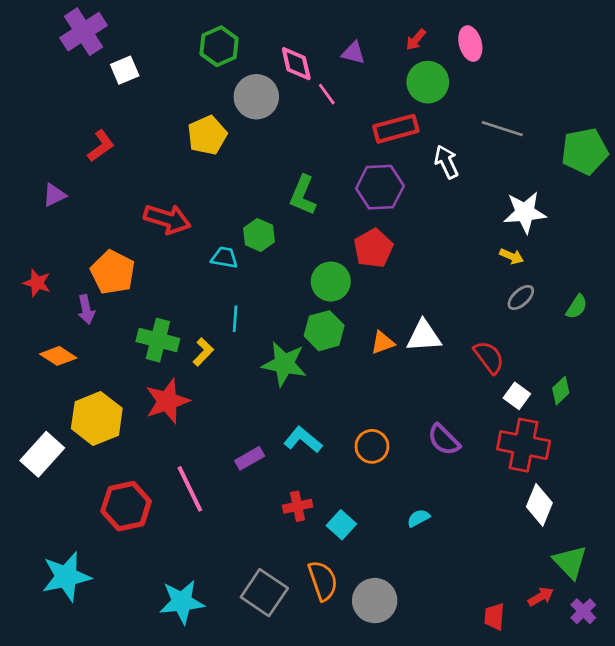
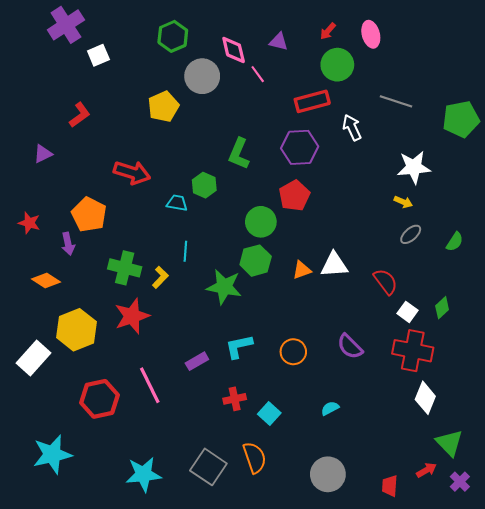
cyan L-shape: (303, 440) -> (239, 346), turned -52
gray circle: (375, 601) -> (328, 474), moved

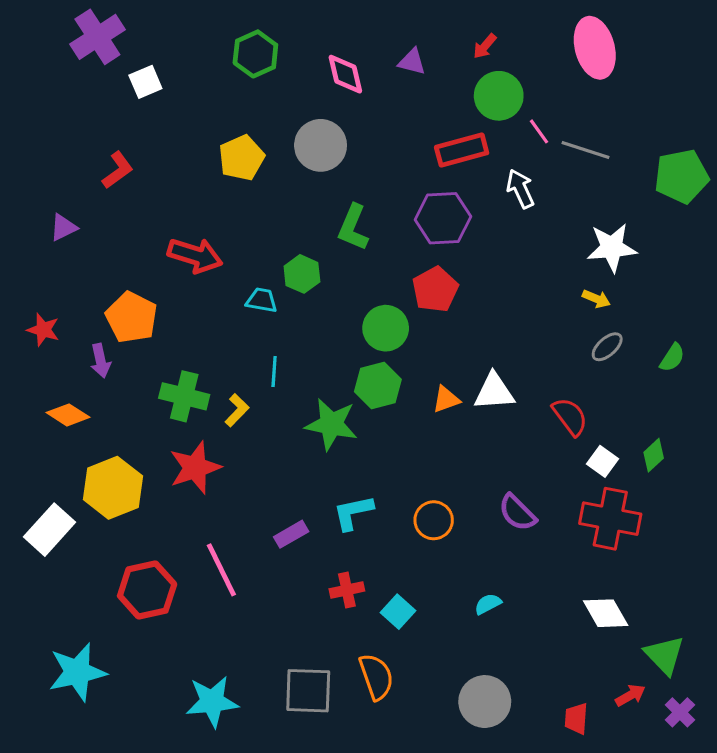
pink ellipse: (371, 34) -> (595, 48), moved, size x1.5
pink line: (258, 74) -> (539, 131), moved
gray circle: (202, 76) -> (321, 145), moved
white diamond: (425, 398) -> (606, 613), moved, turned -52
gray square: (208, 467) -> (308, 691), turned -32

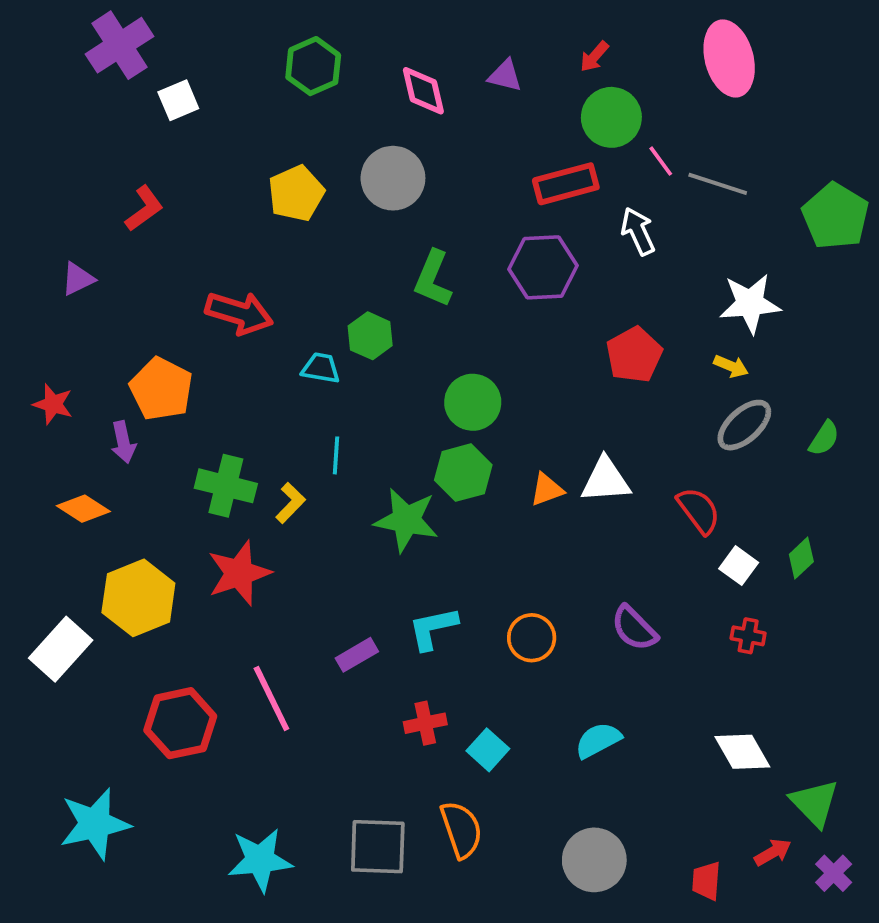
green pentagon: (682, 176) -> (835, 216), turned -30
red pentagon: (435, 289) -> (634, 355), moved
gray ellipse: (607, 347) -> (744, 425), size x1.4
red cross: (610, 519) -> (748, 636), size x0.5
cyan semicircle: (488, 604) -> (598, 740), size x1.4

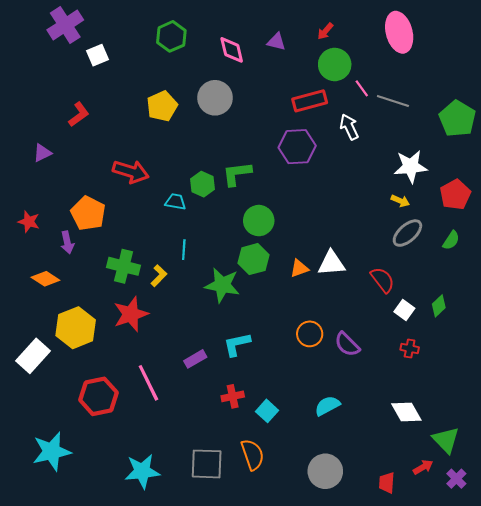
green L-shape: (433, 279) -> (237, 174), moved, turned 60
red pentagon: (634, 355) -> (455, 195), moved
orange circle: (532, 638) -> (310, 334), moved

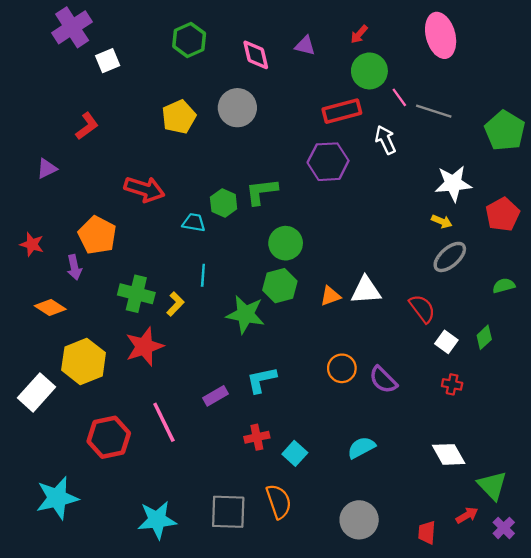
green semicircle: (451, 240) -> (504, 286), moved, turned -138

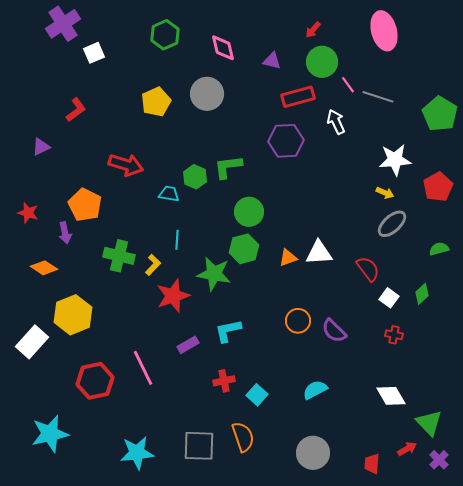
purple triangle: (305, 46) -> (272, 61), moved
red star: (144, 347) -> (173, 296), moved

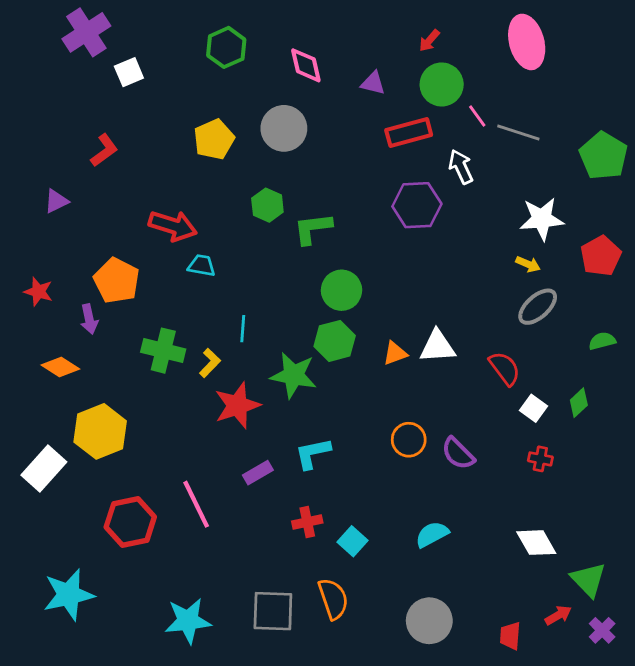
purple hexagon: (286, 141) -> (417, 205), moved
green hexagon: (195, 177) -> (267, 205), moved
cyan trapezoid: (169, 194) -> (202, 266), moved

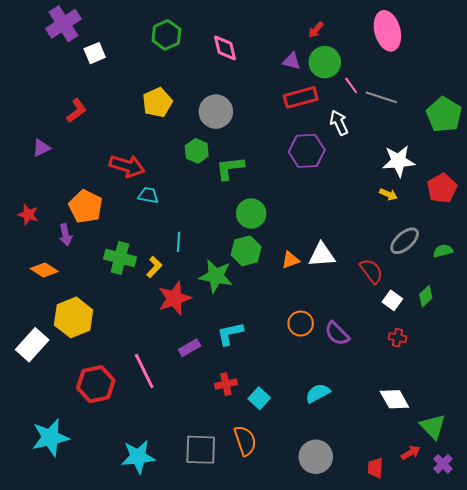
purple triangle: (373, 83) -> (292, 61), moved
gray circle: (284, 128) -> (216, 112), moved
gray ellipse: (538, 307) -> (405, 241), moved

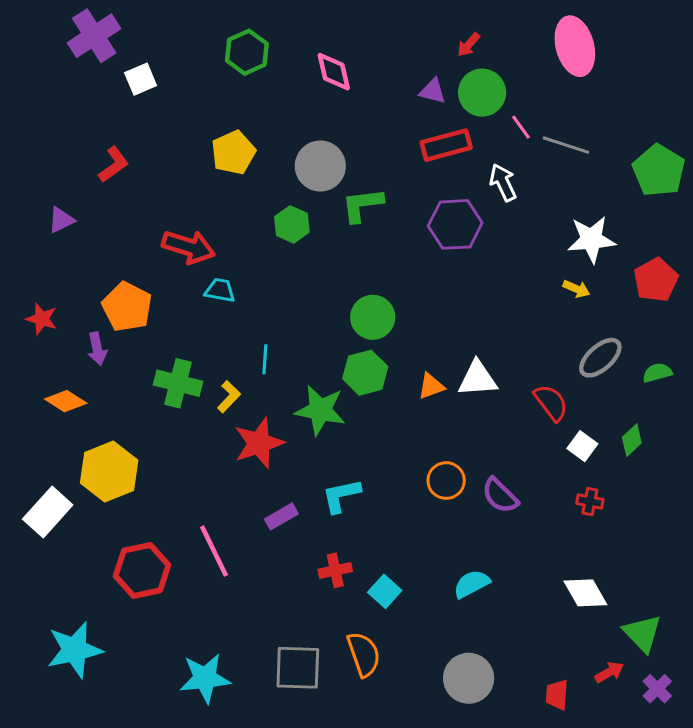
green L-shape: (230, 168) -> (362, 205), moved

